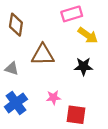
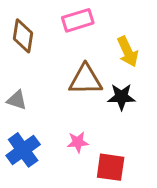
pink rectangle: (72, 14) -> (78, 20), moved
yellow arrow: (88, 35) -> (128, 52), turned 30
brown triangle: (43, 55) -> (86, 80), moved

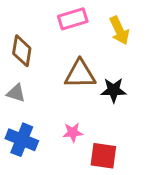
brown diamond: (23, 36) -> (22, 51), moved
yellow arrow: (128, 52) -> (119, 30), moved
blue cross: (23, 150) -> (22, 140), turned -32

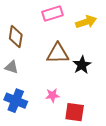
yellow arrow: (119, 30) -> (86, 22), turned -84
black star: (114, 90) -> (82, 65), turned -30

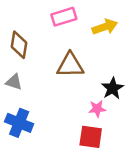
black star: (82, 65) -> (112, 88), moved
pink star: (52, 95) -> (97, 109), moved

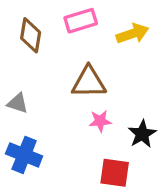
brown diamond: (19, 45) -> (31, 35), moved
black star: (112, 88) -> (142, 134), moved
pink star: (97, 109) -> (100, 121), moved

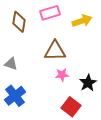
blue cross: (24, 155) -> (15, 96), turned 30
red square: (115, 173) -> (71, 107), turned 30

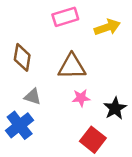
brown diamond: (19, 22) -> (22, 57), moved
gray triangle: (11, 64) -> (33, 97), moved

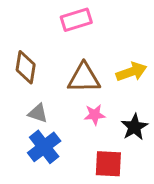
yellow arrow: (107, 27) -> (131, 72), moved
blue cross: (20, 125) -> (44, 147), moved
red square: (93, 140) -> (108, 164), turned -35

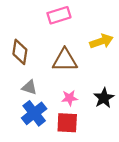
yellow arrow: (131, 72) -> (101, 41), moved
pink star: (95, 115) -> (70, 98), moved
red square: (108, 164) -> (67, 123), moved

